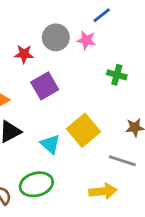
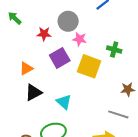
pink star: (86, 40) -> (80, 39), moved
yellow square: (84, 130) -> (89, 66), moved, turned -30

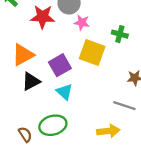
red star: (44, 34) -> (42, 17), size x1.5
purple square: (60, 58) -> (60, 65), moved
orange triangle: (26, 68) -> (23, 55), size x1.5

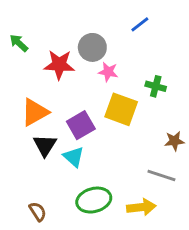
black triangle: (31, 81) -> (45, 145), turned -30
cyan triangle: (64, 92) -> (74, 157), moved
green ellipse: (53, 125) -> (94, 200), moved

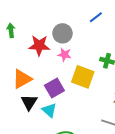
green arrow: (19, 43) -> (11, 30), turned 40
pink star: (108, 72) -> (64, 55), moved

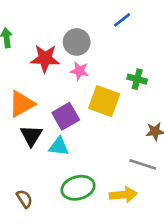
cyan triangle: (49, 110) -> (59, 147), turned -35

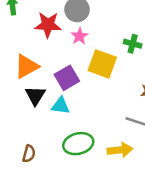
pink star: (79, 71) -> (80, 36), turned 30
brown semicircle: (24, 199) -> (29, 154), turned 48

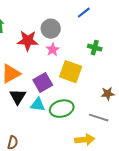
green cross: (133, 44) -> (95, 48), moved
green ellipse: (78, 144) -> (62, 109), moved

